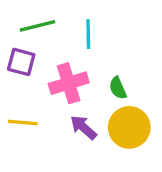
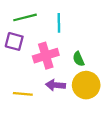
yellow line: (23, 122) -> (23, 94), moved
purple arrow: (83, 127) -> (56, 85), turned -36

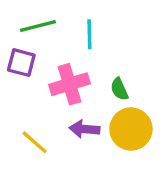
yellow line: (23, 94) -> (35, 142), turned 36

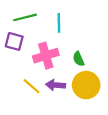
yellow line: (35, 142) -> (32, 86), moved

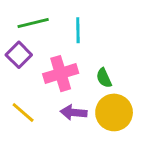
purple square: (14, 41) -> (19, 55), turned 30
yellow line: (32, 86) -> (23, 112), moved

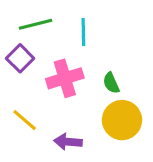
purple arrow: (74, 112) -> (68, 142), moved

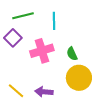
yellow line: (25, 120) -> (16, 91), moved

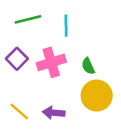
purple square: (13, 38) -> (17, 59), moved

